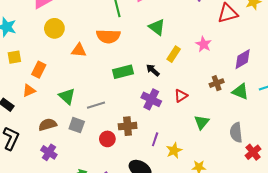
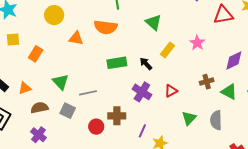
orange triangle: (29, 91) -> (25, 88), moved
gray semicircle: (236, 132) -> (216, 120), moved

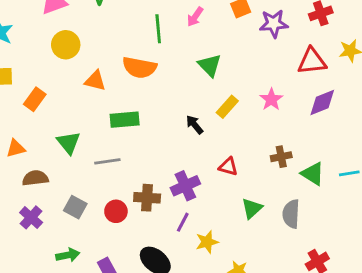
purple diamond: (234, 61) -> (322, 102), moved
green rectangle: (117, 63) -> (125, 120), moved
red triangle: (171, 91) -> (228, 167), turned 40
purple cross: (142, 92) -> (185, 186), moved, turned 30
gray square: (68, 111) -> (75, 207), moved

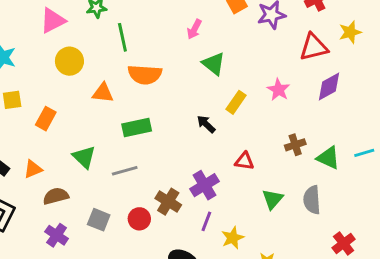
pink arrow: (195, 17) -> (194, 29), moved
green line: (158, 29) -> (122, 37), moved
brown cross: (147, 198) -> (168, 202), turned 35

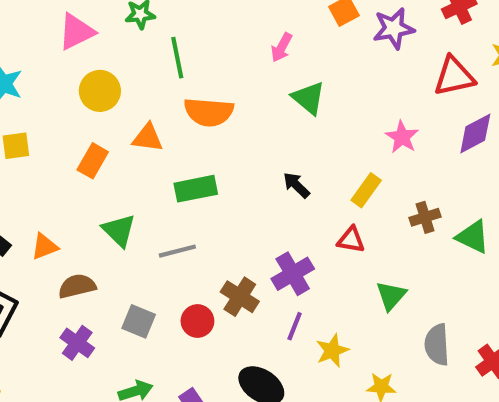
yellow rectangle: (236, 102) -> (366, 190), moved
orange rectangle: (46, 119) -> (93, 161), moved
gray semicircle: (312, 200) -> (437, 345), moved

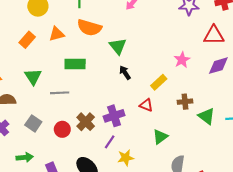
green triangle: (309, 98) -> (118, 46), moved
orange triangle: (148, 138) -> (57, 34), turned -35

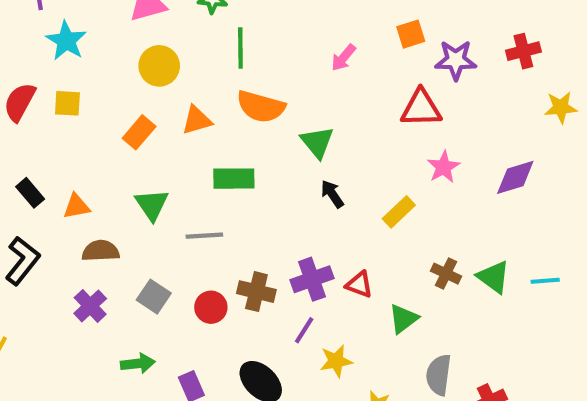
red triangle: (214, 35) -> (421, 108), moved
brown cross: (185, 102) -> (446, 274), moved, turned 32
red triangle: (146, 105) -> (359, 285), moved
brown cross: (86, 122) -> (256, 292), turned -30

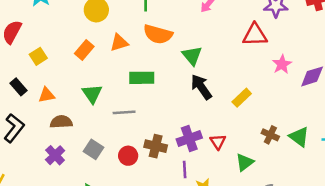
yellow square: (67, 103) -> (38, 56), moved, turned -36
pink star: (444, 167) -> (282, 64), moved
black arrow: (332, 194) -> (201, 87), size x1.5
red triangle: (359, 285) -> (218, 142), turned 36
purple line: (304, 330) -> (185, 170), turned -36

